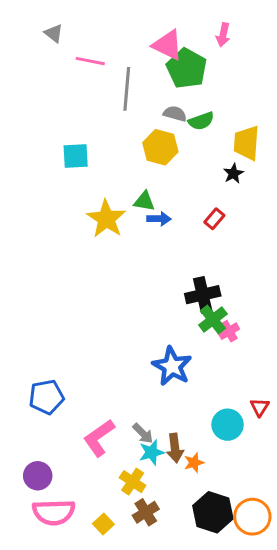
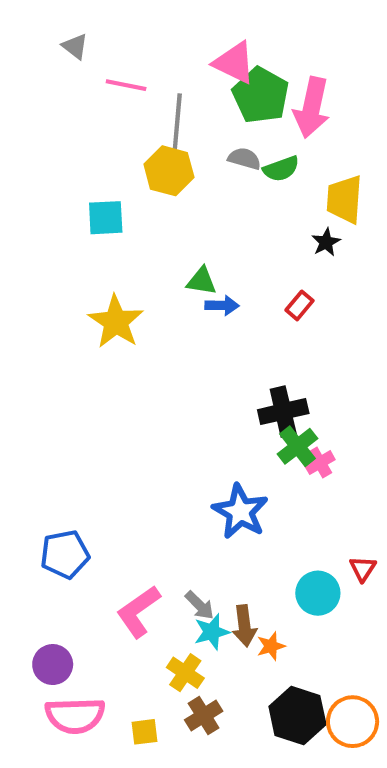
pink arrow: (223, 35) -> (312, 108), moved, size x1.8
yellow hexagon: (160, 147) -> (169, 171), moved
yellow star: (106, 219) -> (116, 322), moved
yellow square: (103, 524) -> (144, 732), turned 36

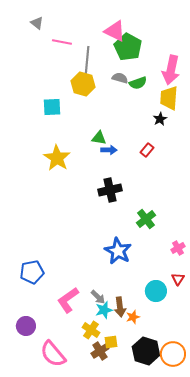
pink arrow: (312, 108) -> (171, 70), moved
black cross: (283, 412) -> (110, 190), moved
pink cross: (320, 463) -> (178, 248), moved
pink semicircle: (75, 716) -> (53, 354), moved, turned 52
yellow square: (144, 732) -> (111, 342), moved

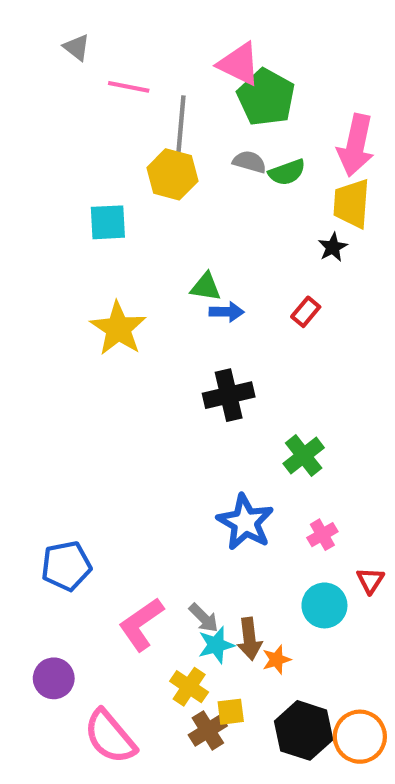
pink cross: (178, 248) -> (322, 535), moved

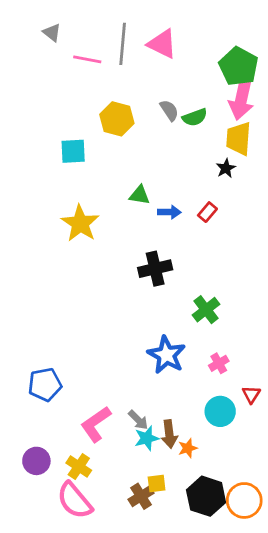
green pentagon: (266, 97) -> (239, 66), moved
gray line: (181, 126) -> (123, 44), moved
gray semicircle: (249, 162) -> (169, 110), turned 40
blue arrow: (227, 312) -> (169, 212), moved
yellow cross: (189, 687) -> (79, 467), moved

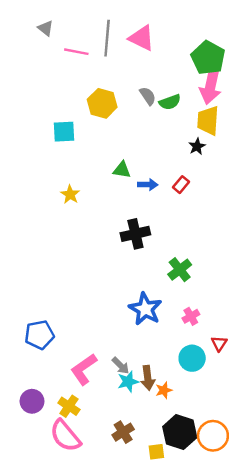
yellow star: (80, 223) -> (70, 194), size x0.6
yellow square: (157, 484) -> (156, 452), moved

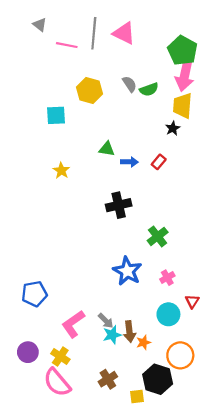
orange circle: (213, 436) -> (180, 355), moved

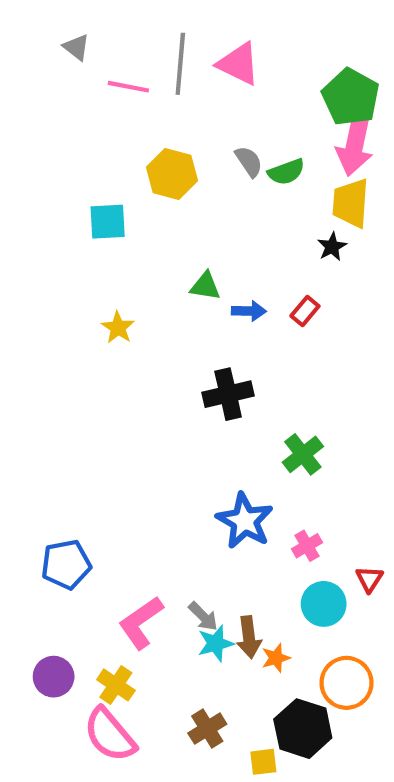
pink cross: (167, 278) -> (307, 546), moved

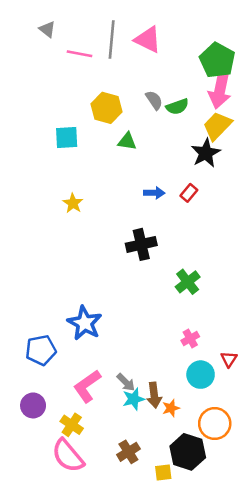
yellow trapezoid: (351, 203) -> (217, 126), turned 40
black star: (332, 247) -> (206, 153), size x1.6
green triangle: (205, 286) -> (127, 141), moved
blue star: (245, 521) -> (85, 323), moved
purple circle: (54, 677) -> (33, 405), moved

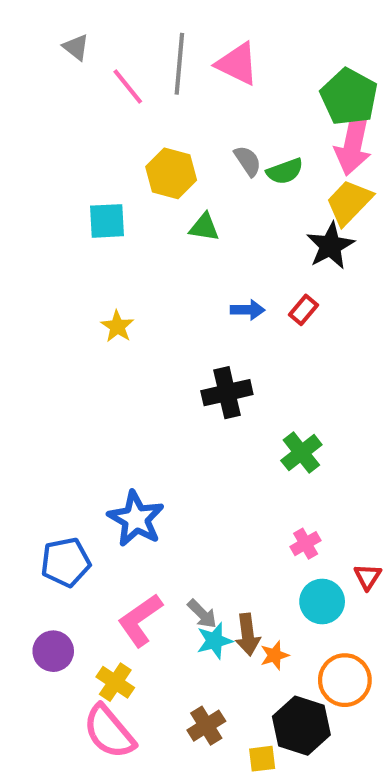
pink line: (79, 54) -> (128, 86), turned 40

